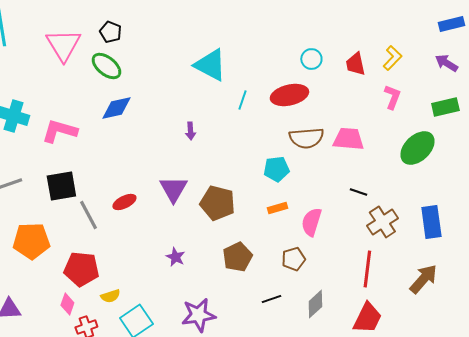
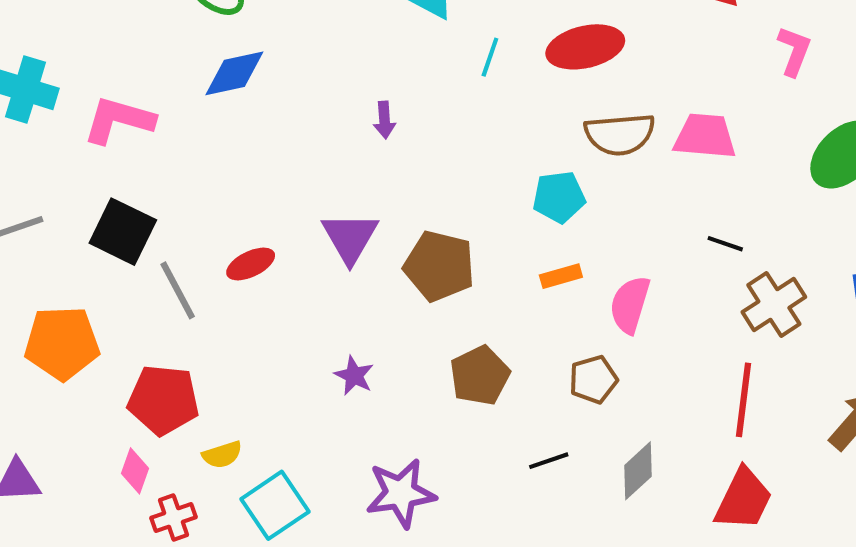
black square: (61, 186) -> (123, 232), turned 36

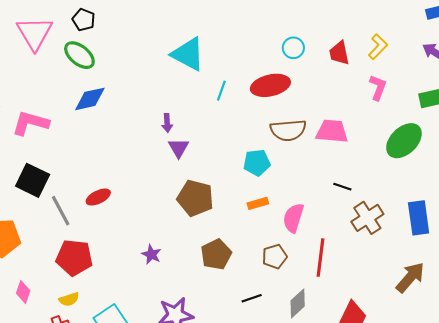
purple triangle: (350, 238) -> (179, 148), moved, size x0.7
red pentagon: (163, 400) -> (74, 258), moved
red line: (743, 400) -> (320, 258), moved
yellow semicircle: (222, 455) -> (69, 299), moved
pink diamond: (135, 471) -> (23, 292), moved

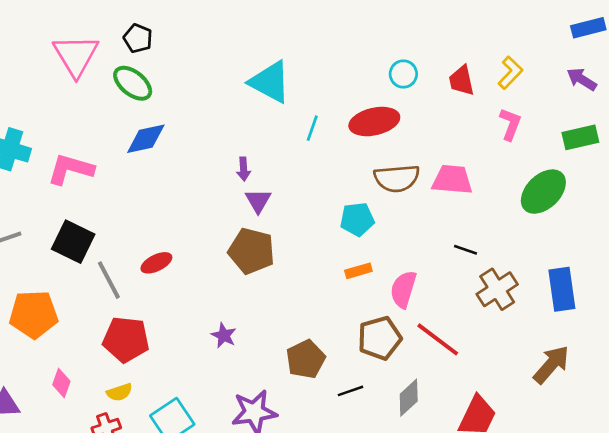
brown pentagon: (195, 198) -> (252, 251), moved
brown pentagon: (216, 254) -> (306, 359), moved
brown pentagon: (275, 257) -> (380, 338), size x1.4
red line: (320, 258) -> (438, 339), turned -60

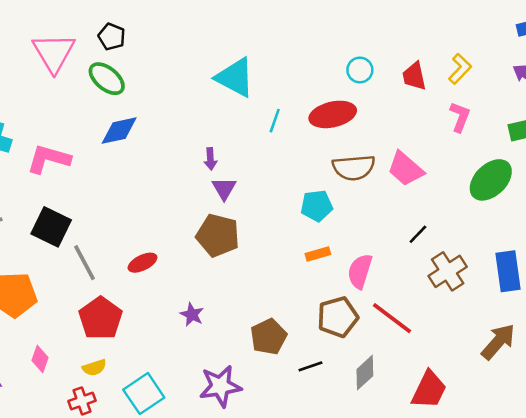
pink trapezoid: (452, 180) -> (406, 169), turned -144
black line: (465, 250) -> (418, 234), turned -65
red ellipse: (156, 263) -> (143, 263), moved
red pentagon: (126, 339) -> (101, 318), turned 30

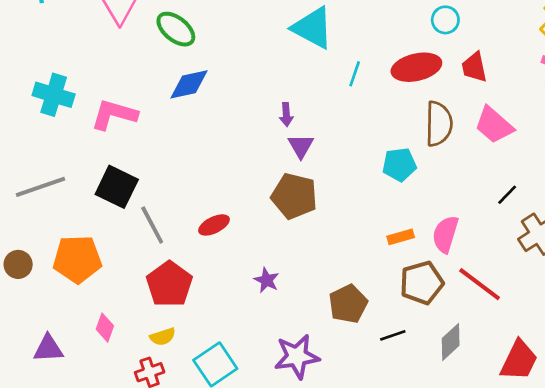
red trapezoid: (414, 76) -> (474, 67), moved
brown semicircle: (354, 168) -> (439, 124), turned -84
orange rectangle: (318, 254) -> (401, 237), moved

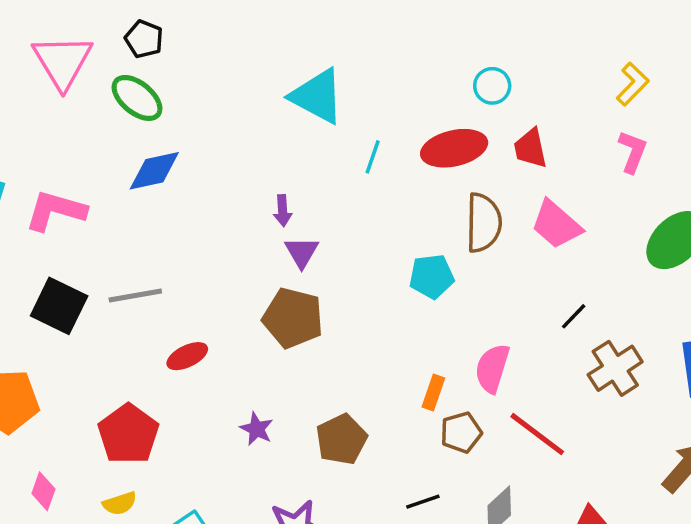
gray line: (152, 225) -> (135, 295), moved, turned -72
orange rectangle: (401, 237) -> (433, 393), moved, turned -55
brown pentagon: (422, 283) -> (461, 432), size x0.7
brown pentagon: (348, 304) -> (341, 439), moved

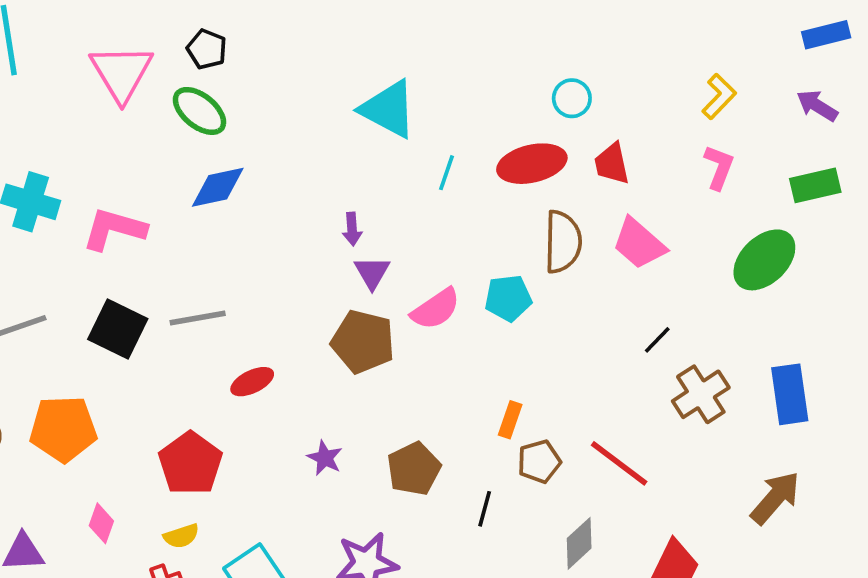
pink semicircle: (492, 368) -> (436, 309), moved, turned -141
black line: (423, 502) -> (485, 509), moved, turned -56

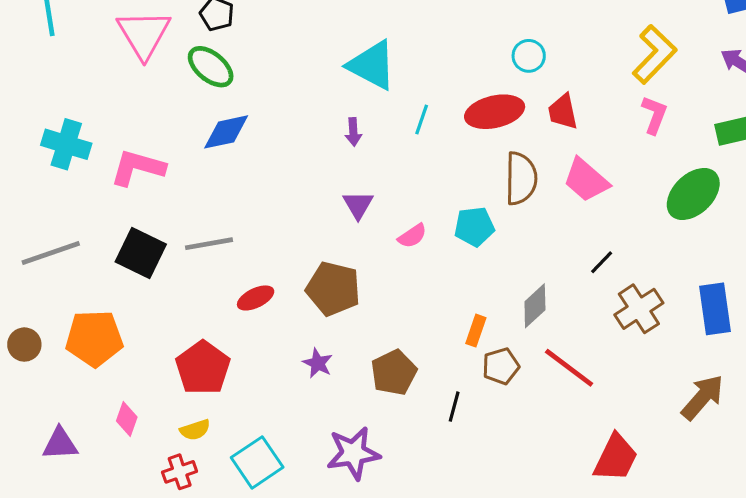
yellow L-shape: (719, 96) -> (654, 54), size x1.5
purple arrow: (352, 229) -> (353, 132), moved
pink semicircle: (436, 309) -> (412, 236), size x0.7
brown pentagon: (363, 342) -> (333, 289), moved
gray diamond: (579, 543) -> (535, 306), moved

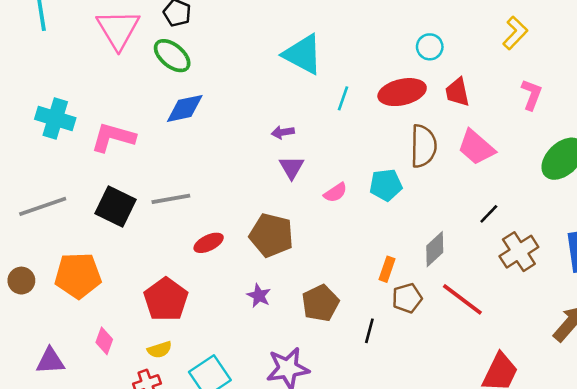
yellow L-shape: (654, 54) -> (515, 33), moved, size x0.7
purple arrow: (353, 132) -> (283, 132), moved, turned 85

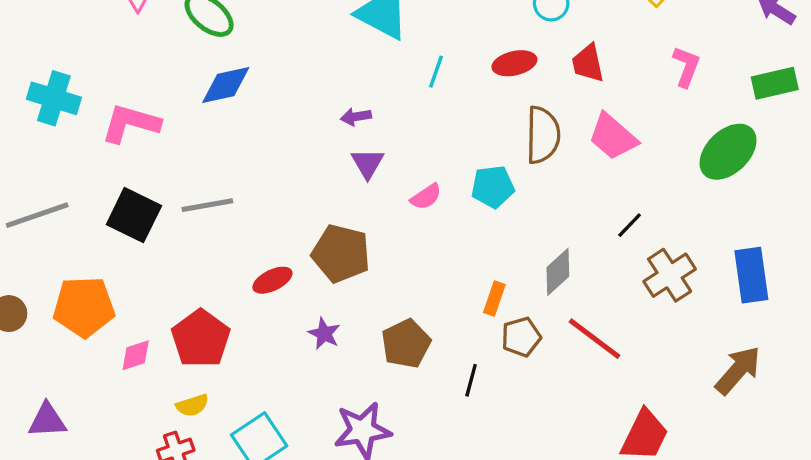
red ellipse: (402, 92) -> (514, 63), size x0.7
red ellipse: (209, 243) -> (272, 280), moved
pink diamond: (104, 341) -> (136, 355), moved, turned 52

